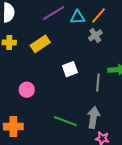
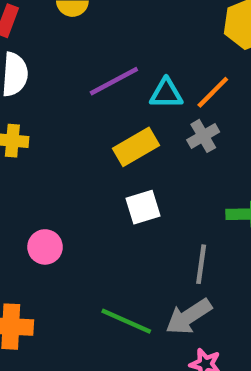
yellow rectangle: (40, 44) -> (136, 147), moved
gray line: (98, 82) -> (201, 264), moved
gray arrow: (93, 117) -> (189, 317), turned -135

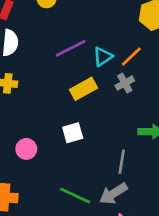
cyan triangle: (166, 94) -> (103, 57), turned -35
white square: (143, 207) -> (73, 133), moved

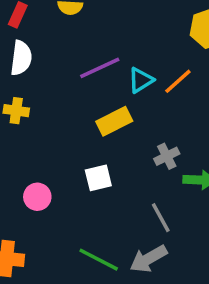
gray cross: (125, 83) -> (167, 156), moved
gray line: (122, 162) -> (161, 218), turned -40

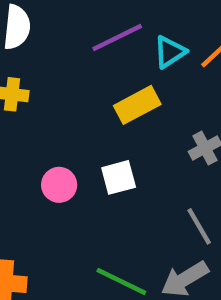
pink circle: (37, 197) -> (59, 185), moved

